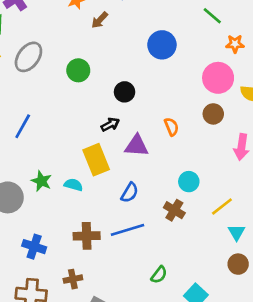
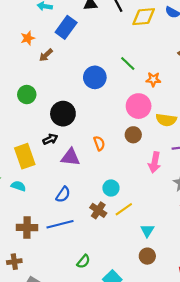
green line: (212, 16) -> (128, 63), moved
black circle: (125, 92) -> (63, 114), size x1.5
yellow rectangle: (96, 160) -> (25, 156), moved
yellow line: (222, 206) -> (124, 209), moved

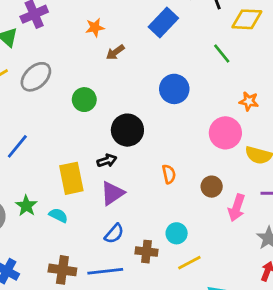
blue rectangle: (66, 27) -> (163, 22), moved
green line: (128, 63) -> (222, 53), moved
brown circle: (133, 135) -> (212, 187), moved
purple triangle: (71, 157) -> (112, 193), moved, turned -48
brown cross: (98, 210) -> (146, 252), moved, turned -35

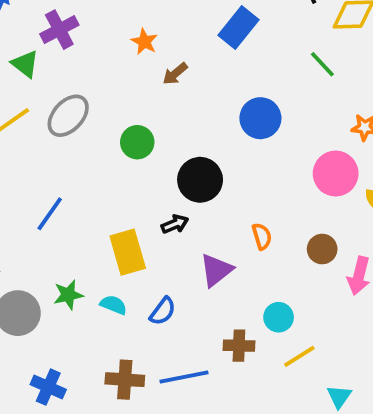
orange star: (95, 28) -> (144, 42), turned -30
purple triangle: (112, 193) -> (216, 270), moved
green star: (26, 206) -> (68, 295), turned 30
blue semicircle: (114, 234) -> (163, 311), moved

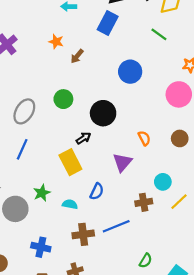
gray ellipse: (68, 116) -> (24, 111), moved
black arrow: (175, 224) -> (83, 138), moved
cyan semicircle: (113, 305) -> (70, 204), moved

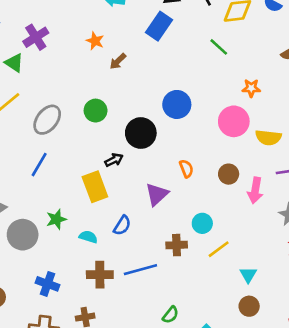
blue circle: (130, 72) -> (177, 104), moved

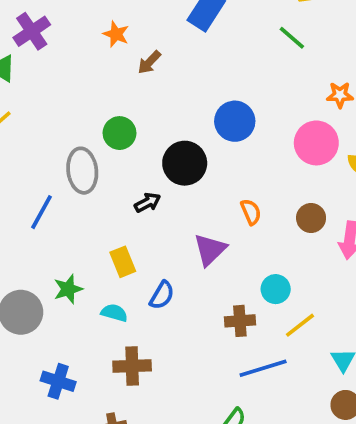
gray ellipse: (47, 120) -> (82, 171), moved, turned -44
yellow rectangle: (95, 187) -> (123, 262), moved, size x0.7
blue line: (140, 270) -> (263, 368), moved

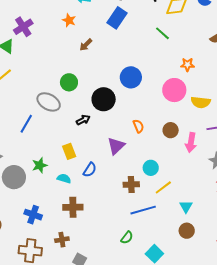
orange star: (116, 34) -> (69, 20), moved
gray ellipse: (82, 171) -> (49, 102), turned -55

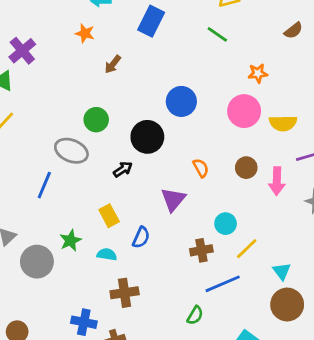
blue cross: (33, 215) -> (84, 322), moved
brown circle: (187, 231) -> (287, 305), size x1.5
green semicircle: (127, 238) -> (195, 315), moved

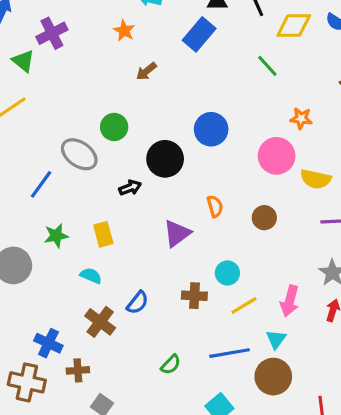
pink arrow: (277, 181) -> (290, 301), moved
blue semicircle: (141, 237) -> (138, 303), moved
green star: (70, 240) -> (56, 236), moved
blue line: (223, 284) -> (230, 353), moved
brown cross: (125, 293) -> (100, 322), turned 32

